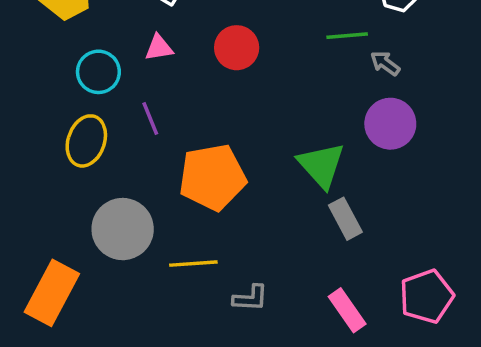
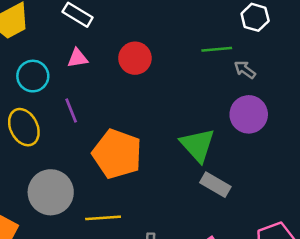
yellow ellipse: (86, 141) -> (24, 127), turned -45
orange pentagon: (212, 177) -> (117, 154), turned 30
gray rectangle: (345, 219) -> (215, 185), turned -32

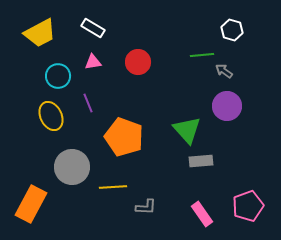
gray rectangle: (215, 185) -> (201, 161), turned -35

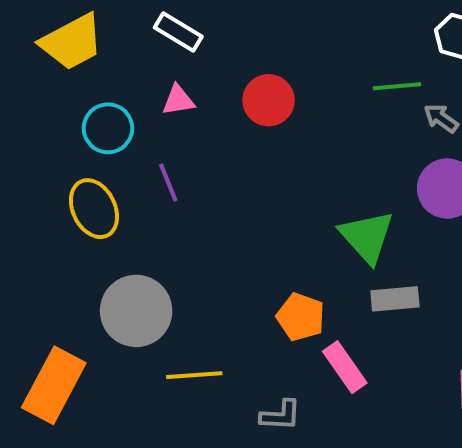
orange pentagon: (124, 137) -> (301, 317), moved, size x0.6
yellow line: (113, 187) -> (194, 375), moved
gray L-shape: (146, 207) -> (281, 415), moved
pink rectangle: (202, 214) -> (345, 367), moved

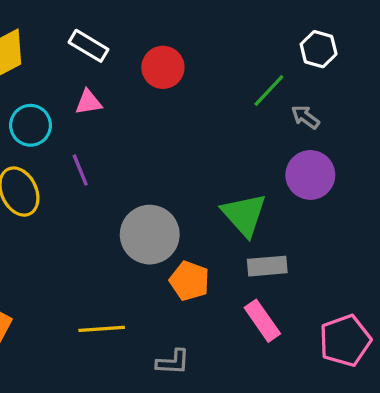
green line: (397, 86) -> (269, 91), turned -42
red circle: (269, 100) -> (163, 67), moved
gray circle: (136, 311) -> (150, 235), moved
pink rectangle: (345, 367) -> (262, 321), moved

